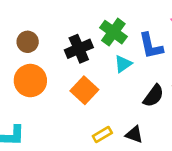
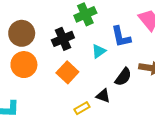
green cross: (113, 32) -> (85, 14), moved, turned 30
brown circle: (28, 42) -> (22, 33), size x1.5
black triangle: (134, 135) -> (103, 96), moved

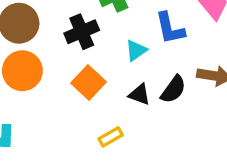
black triangle: (103, 96) -> (139, 94), moved

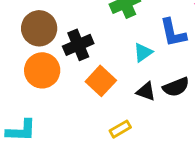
black cross: (82, 32) -> (78, 45), moved
black semicircle: (173, 89) -> (176, 87), turned 32

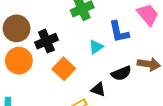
black triangle: (146, 91) -> (98, 89), moved

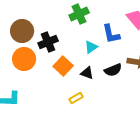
black triangle: (98, 89) -> (87, 73), moved

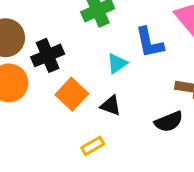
black semicircle: (113, 70) -> (169, 122), moved

